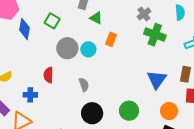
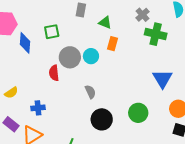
green triangle: (96, 18) -> (105, 22), moved
green square: (52, 21) -> (52, 32), turned -35
red semicircle: (48, 75) -> (54, 73), moved

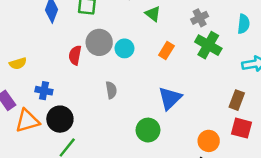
orange rectangle: (112, 44) -> (166, 50), moved
blue triangle: (162, 79) -> (170, 98), moved
green circle: (138, 113) -> (148, 130), moved
black circle: (102, 119) -> (60, 119), moved

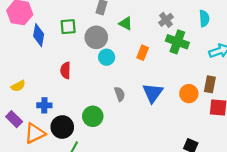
gray circle: (99, 42) -> (96, 37), moved
gray semicircle: (111, 90) -> (120, 94), moved
green circle: (148, 130) -> (93, 116), moved
orange circle: (209, 141) -> (189, 94), moved

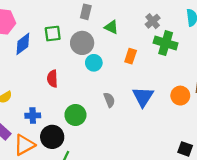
blue diamond: (39, 35) -> (23, 44), turned 45
green circle: (93, 116) -> (75, 115), moved

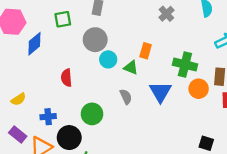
green triangle: (111, 27) -> (131, 68), moved
green square: (53, 34) -> (63, 19), moved
green cross: (166, 43) -> (185, 65), moved

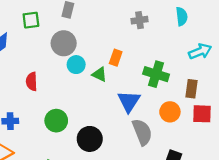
gray cross: (166, 14) -> (139, 20), turned 32
orange circle: (199, 89) -> (170, 112), moved
gray semicircle: (126, 97) -> (142, 132), moved, size x1.6
black circle: (69, 138) -> (90, 139), moved

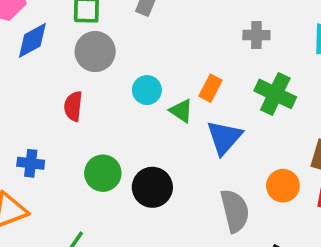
gray circle: (64, 43) -> (95, 52), moved
green cross: (156, 74) -> (275, 94), moved
blue triangle: (129, 101) -> (224, 138), moved
black circle: (90, 139) -> (152, 187), moved

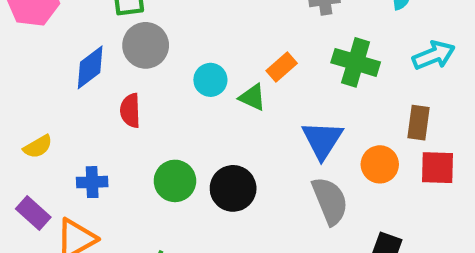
blue diamond: (32, 40) -> (90, 67), moved
orange rectangle: (210, 88) -> (282, 67), turned 30
blue triangle: (224, 138) -> (322, 140), moved

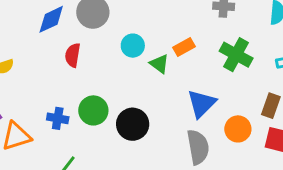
blue cross: (92, 182) -> (58, 118), moved

